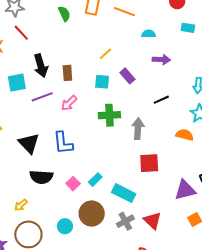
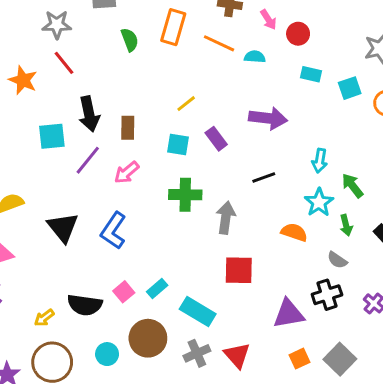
cyan semicircle: (149, 34) -> (255, 57), moved
purple arrow: (161, 60) -> (268, 118), size x1.4
purple line: (42, 97) -> (88, 160), turned -35
blue L-shape: (63, 143) -> (113, 231), turned 35
black semicircle: (41, 177) -> (85, 305), moved

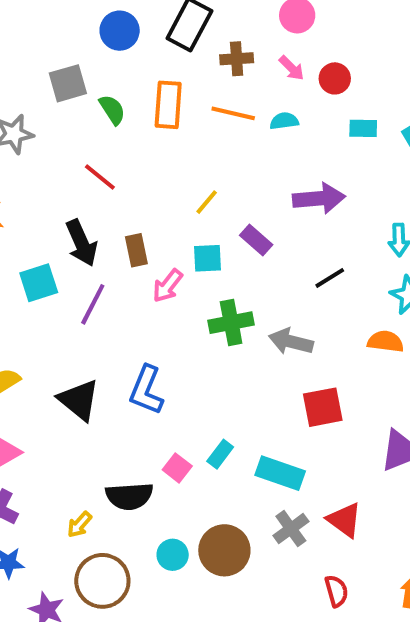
green semicircle: (130, 40) -> (112, 110), moved
red line: (64, 63) -> (100, 177), moved
pink arrow: (127, 172) -> (168, 286), moved
gray arrow: (226, 218) -> (291, 342), turned -72
brown circle: (148, 338) -> (224, 550), moved

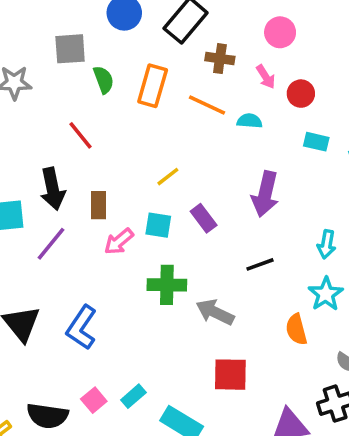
purple arrow: (319, 198) -> (265, 194), turned 96
orange semicircle: (385, 342) -> (296, 329), turned -124

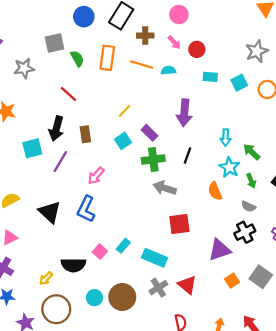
black arrow: (53, 189) -> (56, 128), turned 35
cyan square: (158, 225) -> (123, 141), turned -35
pink arrow: (119, 242) -> (96, 176), moved
black line: (260, 264) -> (187, 155), turned -42
green cross: (167, 285) -> (153, 159), moved

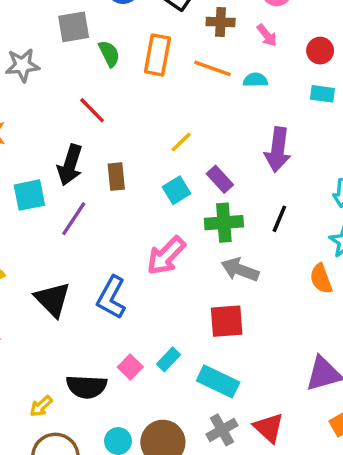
red circle: (197, 49) -> (320, 51), moved
pink arrow: (96, 176) -> (166, 256), moved, size x1.4
red square: (179, 224) -> (227, 321), moved

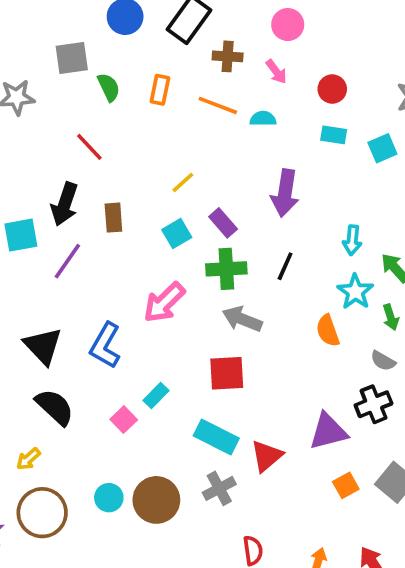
orange rectangle: (157, 55) -> (160, 90), size x0.7
cyan rectangle: (169, 359) -> (156, 396), moved
black semicircle: (87, 387) -> (55, 407), moved, turned -141
red triangle: (269, 428) -> (267, 456), moved, turned 36

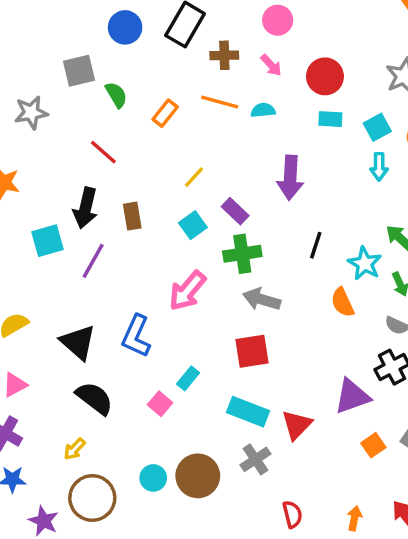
red circle: (332, 89) -> (325, 76), size x1.4
orange rectangle: (160, 90) -> (165, 113), moved, turned 32
cyan arrow: (352, 240) -> (379, 167), moved
black line: (285, 266) -> (316, 245), moved

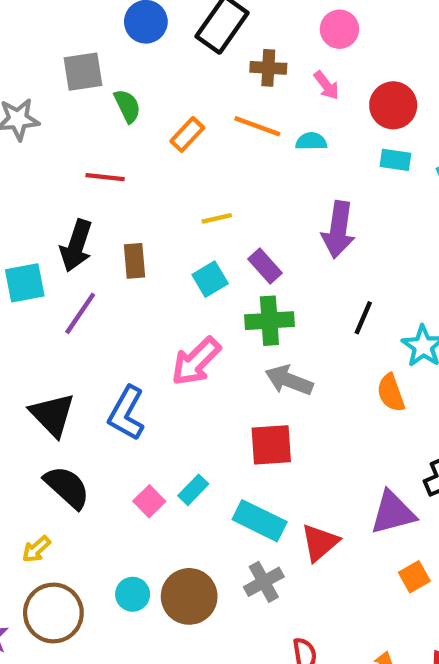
red line: (103, 152) -> (105, 177), turned -40
yellow line: (194, 177) -> (217, 218), turned 30
cyan rectangle: (188, 378) -> (193, 490), moved

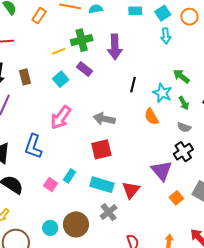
green cross: (269, 321) -> (82, 40), moved
purple triangle: (393, 513) -> (162, 171), turned -45

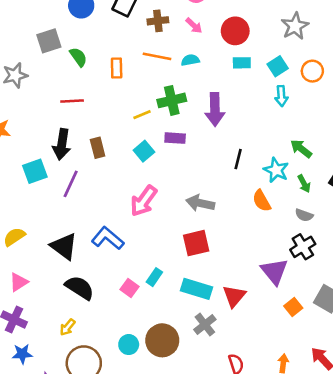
orange rectangle: (39, 16) -> (117, 68), turned -35
purple rectangle: (84, 69) -> (175, 138), turned -35
blue L-shape: (33, 146) -> (108, 238), turned 110

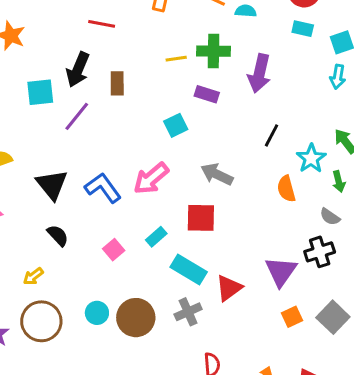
cyan square: (144, 151) -> (176, 125), moved
pink arrow: (144, 201) -> (151, 178), moved
cyan rectangle: (154, 277) -> (156, 237), moved
black semicircle: (80, 288) -> (58, 235), size x0.7

